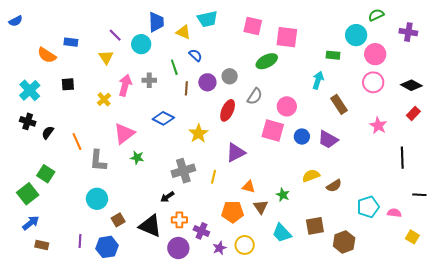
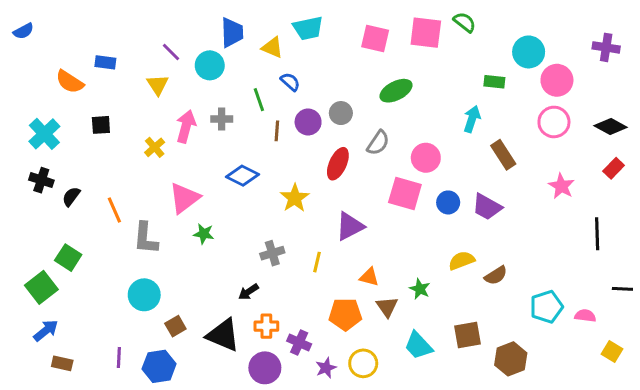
green semicircle: (376, 15) -> (465, 22), moved, turned 63
pink square: (287, 37) -> (426, 33), moved
gray cross: (183, 171) -> (272, 253), size x0.7

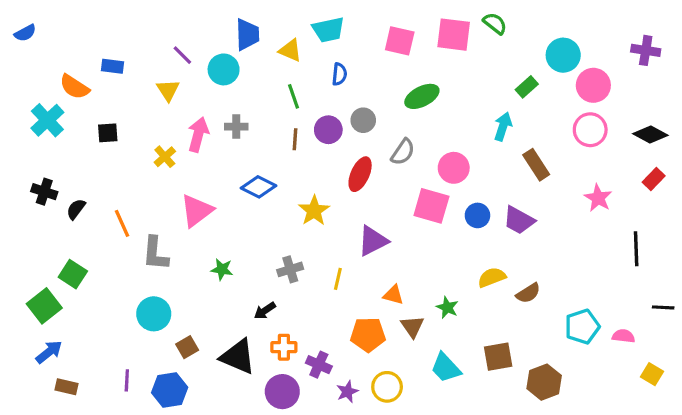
blue semicircle: (290, 82) -> (339, 74), moved, turned 54
green rectangle: (494, 82) -> (527, 87), turned -48
green line: (259, 100) -> (293, 96), moved
cyan cross: (44, 134) -> (47, 120), moved
green star: (204, 234) -> (222, 269), moved

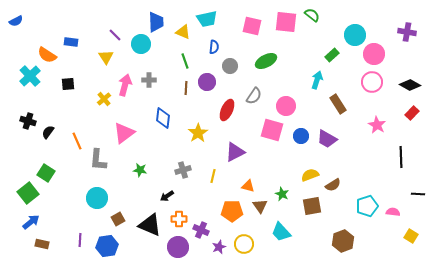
gray circle: (363, 120) -> (230, 66), moved
blue diamond: (258, 187) -> (163, 118), turned 70
brown square: (498, 357) -> (312, 206), moved

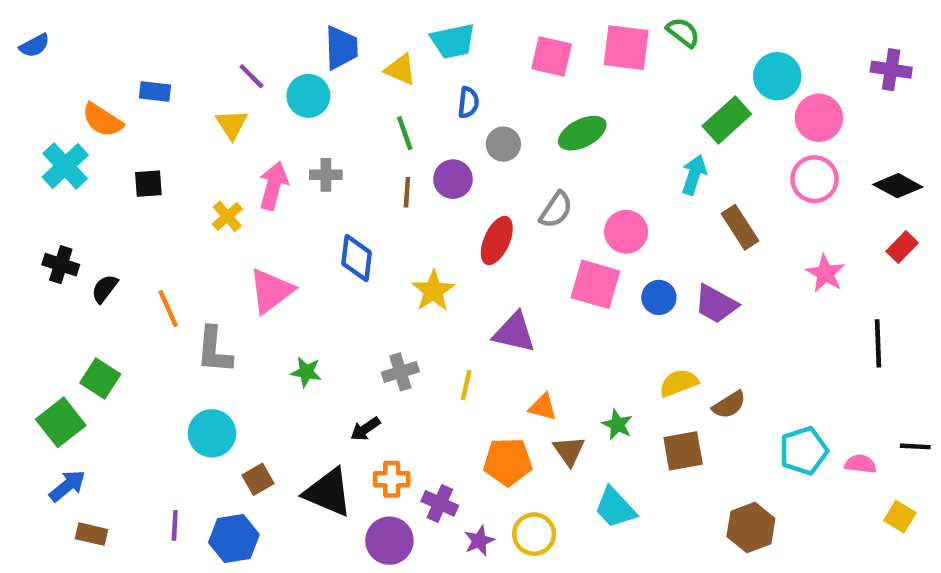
green rectangle: (332, 55) -> (727, 120), size x1.5
purple triangle: (235, 152) -> (514, 333), turned 40
black line: (418, 194) -> (915, 446), moved

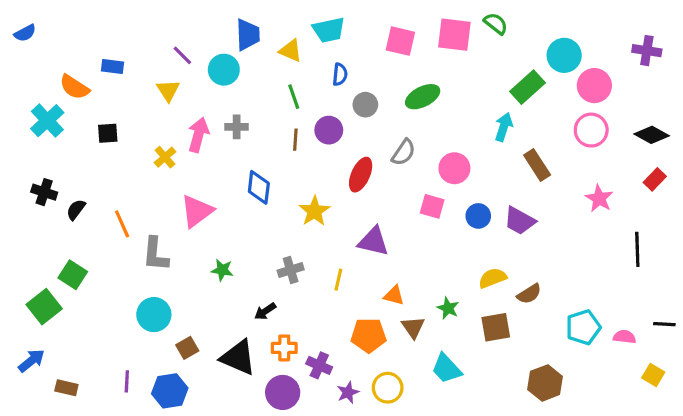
pink square: (595, 284) -> (432, 206), size x0.7
blue arrow: (67, 486) -> (31, 361), moved

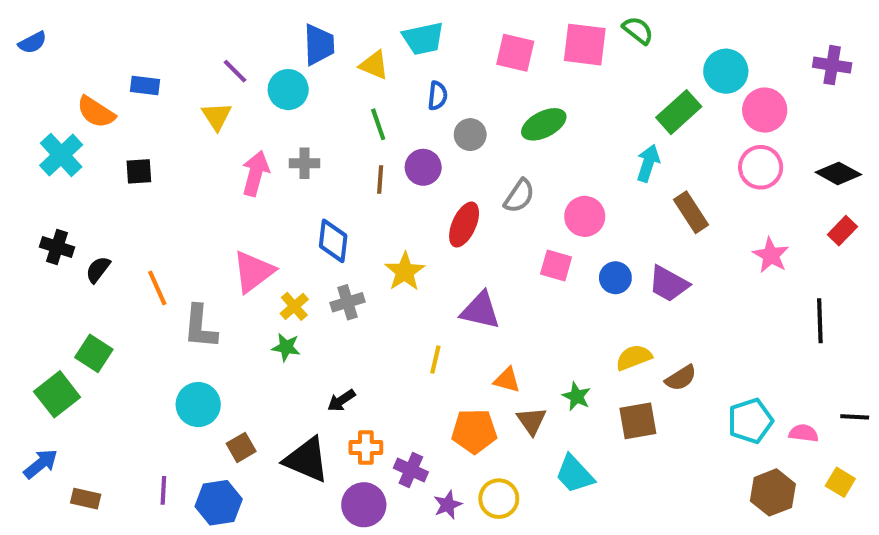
yellow cross: (165, 157) -> (294, 306), moved
gray cross: (291, 270) -> (347, 302), moved
brown hexagon: (545, 383) -> (773, 492), moved

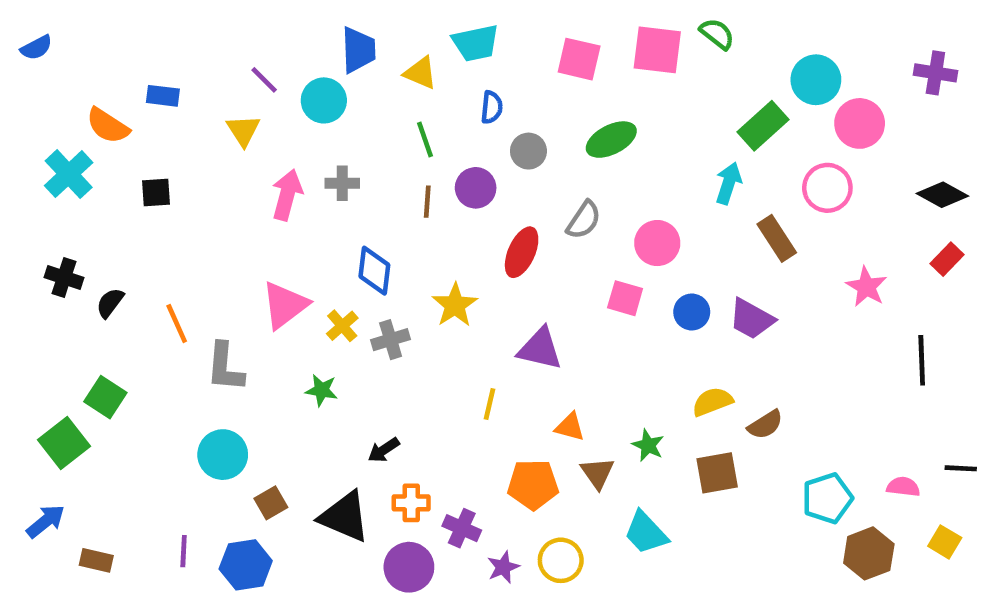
pink circle: (761, 167) -> (827, 188), moved
yellow cross: (294, 306) -> (342, 326), moved
cyan pentagon: (750, 421) -> (827, 498), moved

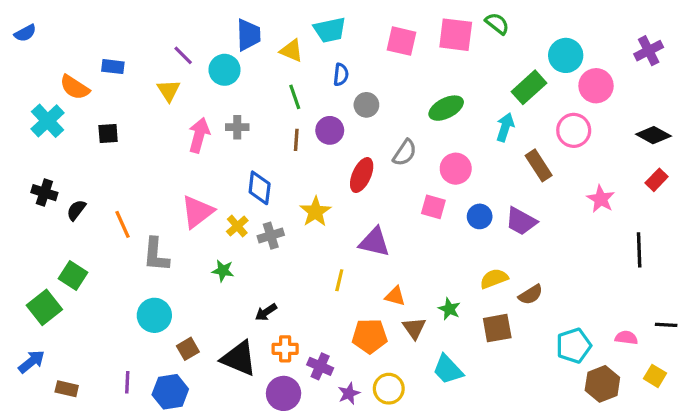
purple cross: (935, 73) -> (649, 51), turned -36
green ellipse: (611, 140) -> (446, 108), moved

